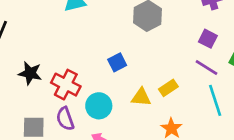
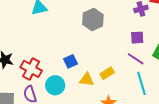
purple square: (208, 39) -> (137, 38), turned -32
blue square: (117, 62) -> (71, 61), moved

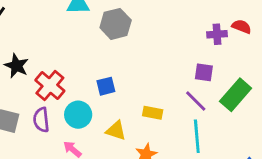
gray hexagon: (93, 20) -> (116, 24), moved
yellow rectangle: (107, 73) -> (153, 113), turned 32
yellow triangle: (87, 80) -> (116, 131), moved

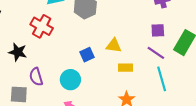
red cross: (50, 85) -> (42, 26), moved
purple semicircle: (41, 120) -> (36, 77), moved
yellow triangle: (116, 131) -> (114, 46), moved

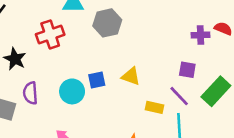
red cross: (42, 26) -> (50, 34), turned 30
yellow rectangle: (125, 68) -> (154, 107), moved
cyan circle: (70, 80) -> (72, 91), moved

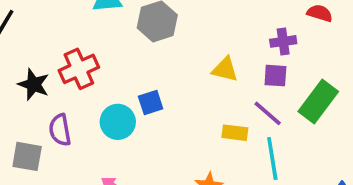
red cross: (50, 34) -> (79, 69), moved
purple cross: (200, 35) -> (283, 41), moved
yellow triangle: (131, 76) -> (225, 69), moved

